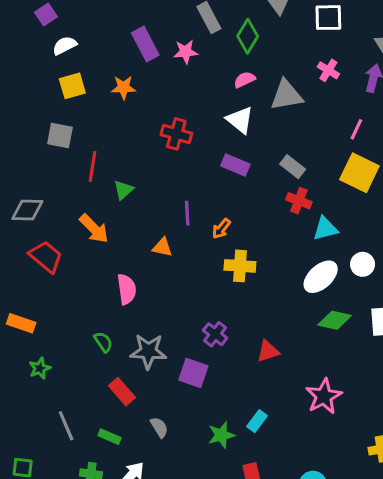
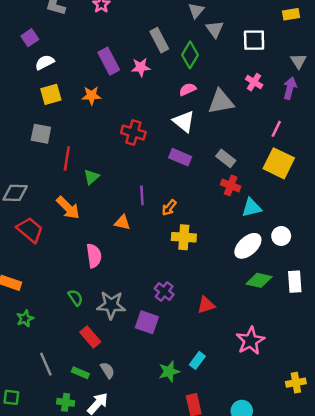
gray semicircle: (159, 427) -> (107, 370), moved

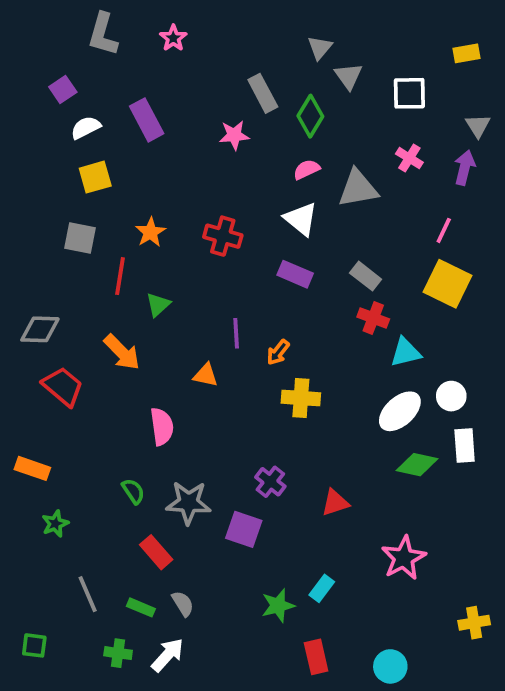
purple rectangle: (109, 61) -> (147, 120), moved
orange star: (91, 96) -> (150, 232), moved, turned -30
white rectangle: (295, 282) -> (465, 446), moved

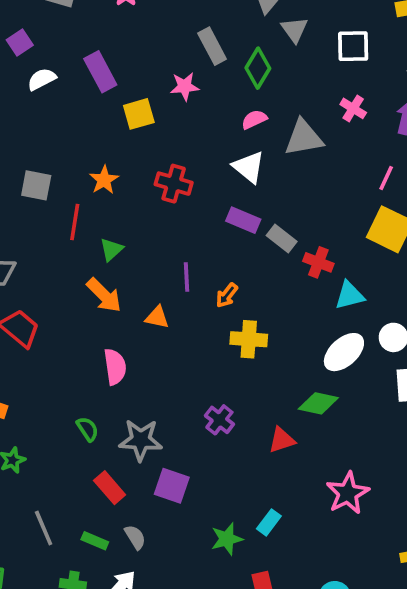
yellow square: (95, 177) -> (139, 114), moved
gray rectangle: (366, 276) -> (282, 239), moved
orange arrow: (122, 352) -> (104, 295), moved
green diamond: (417, 465) -> (318, 403), moved
purple square: (244, 529) -> (172, 486), moved

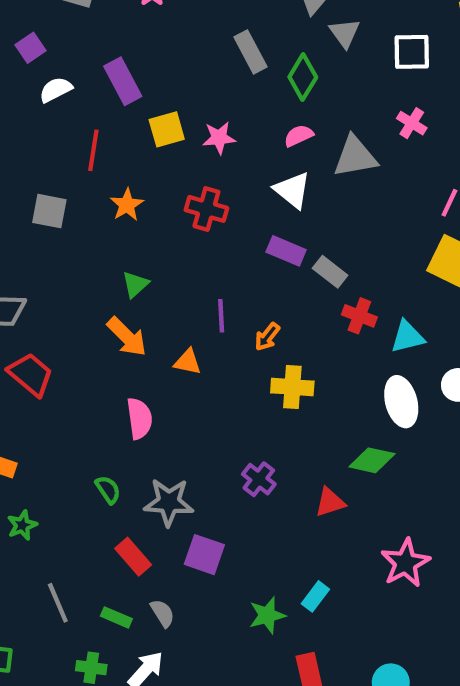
pink star: (185, 86) -> (219, 138), moved
red line: (75, 222) -> (93, 150), moved
red cross: (318, 262) -> (359, 316), moved
white ellipse: (344, 352) -> (401, 402), turned -63

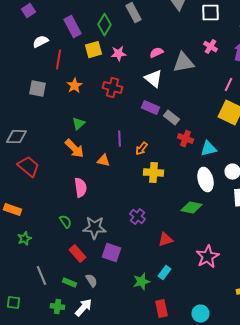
green diamond: (303, 77) -> (104, 25), moved
white semicircle: (56, 90) -> (40, 42), moved
red triangle: (330, 502) -> (166, 240), moved

